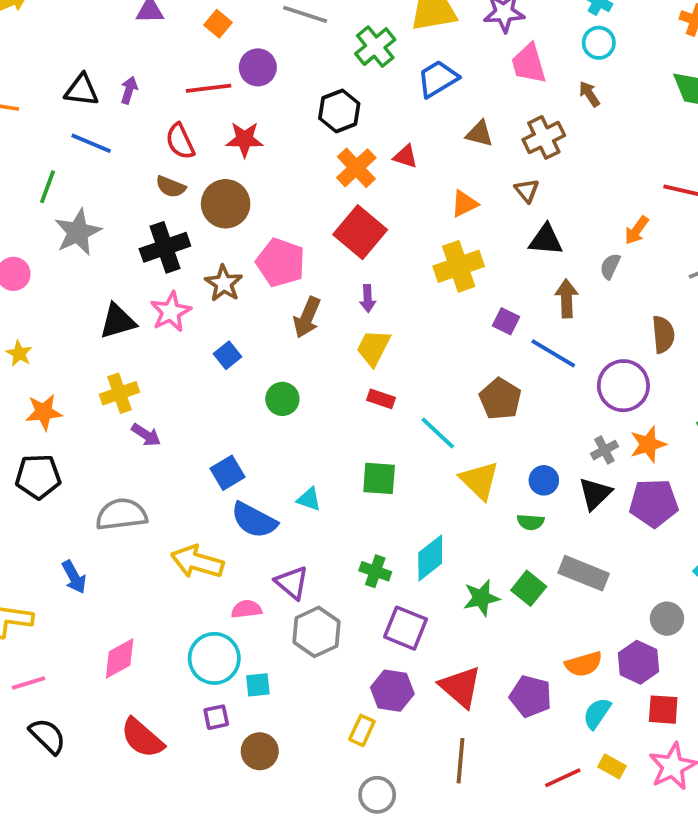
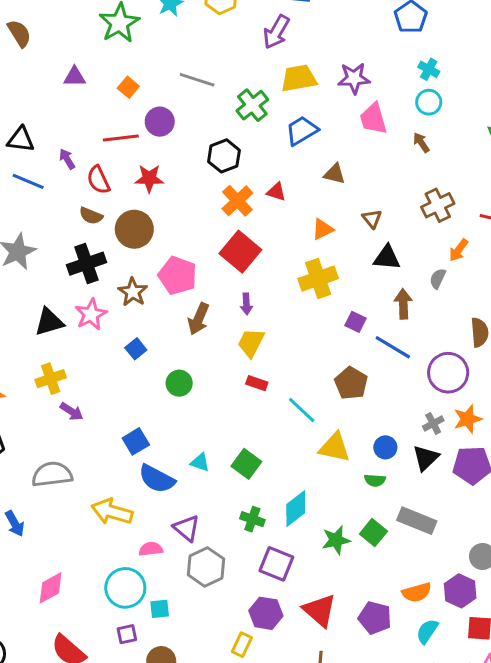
purple arrow: (129, 90) -> (67, 159), moved, turned -48
brown cross: (544, 137) -> (438, 205), moved
green square: (379, 478) -> (246, 464), moved, turned 32
yellow triangle: (479, 480) -> (335, 447), turned -32

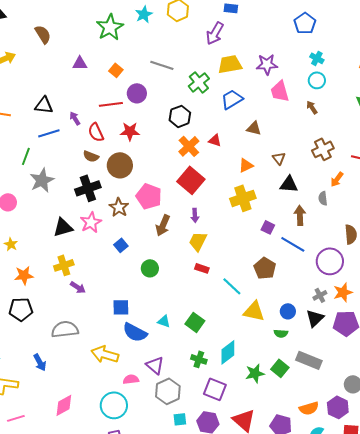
blue line: (28, 181) -> (49, 133), turned -40
gray semicircle: (438, 279) -> (323, 198), turned -32
blue square: (136, 441) -> (121, 307), turned 30
cyan square: (160, 609) -> (180, 419), moved

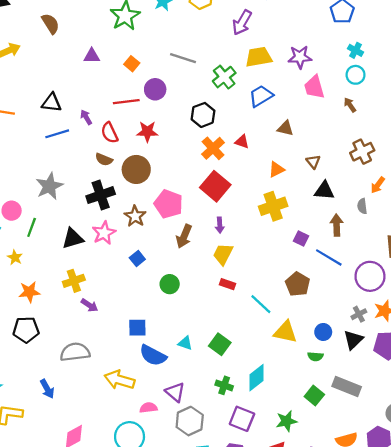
green line: (26, 156) -> (32, 227), moved
green star: (255, 373) -> (286, 421), moved

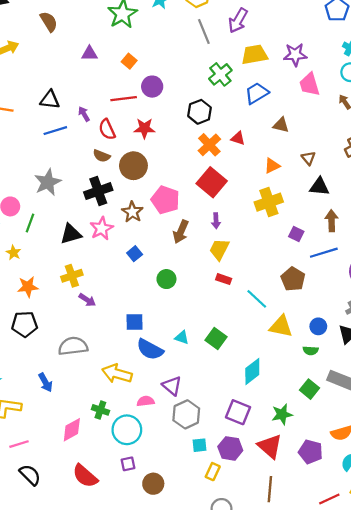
gray line: (183, 58) -> (204, 32), moved, turned 50
blue line: (329, 257) -> (324, 253), turned -48
green cross: (224, 385) -> (100, 410), moved

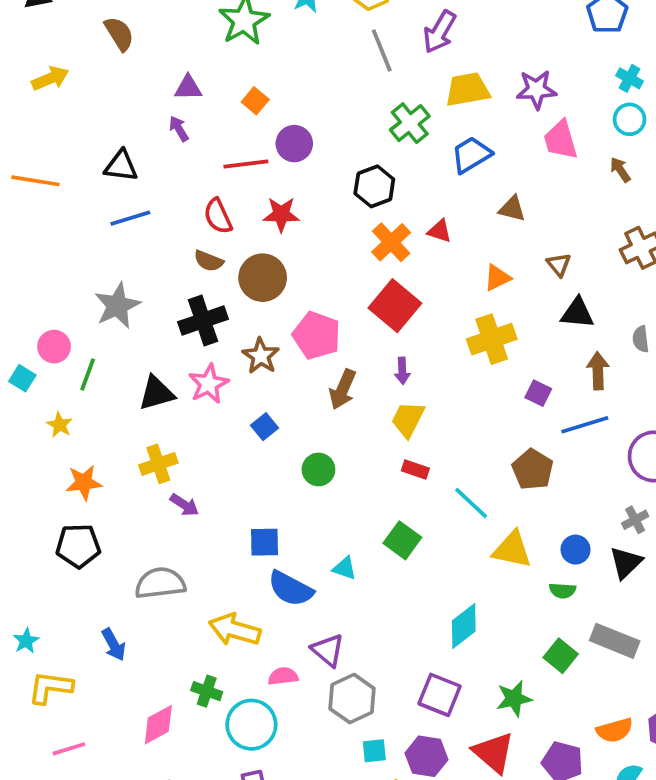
purple arrow: (84, 114) -> (179, 129), moved
green square: (216, 338) -> (402, 540), moved

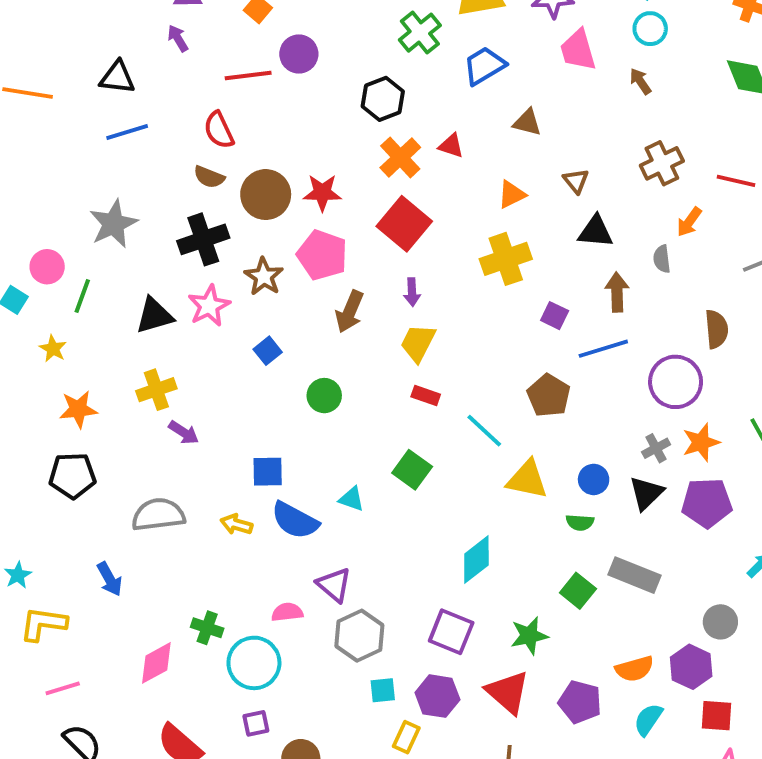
red star: (281, 214) -> (322, 193), moved
yellow arrow: (235, 630) -> (236, 524), moved, size x0.6

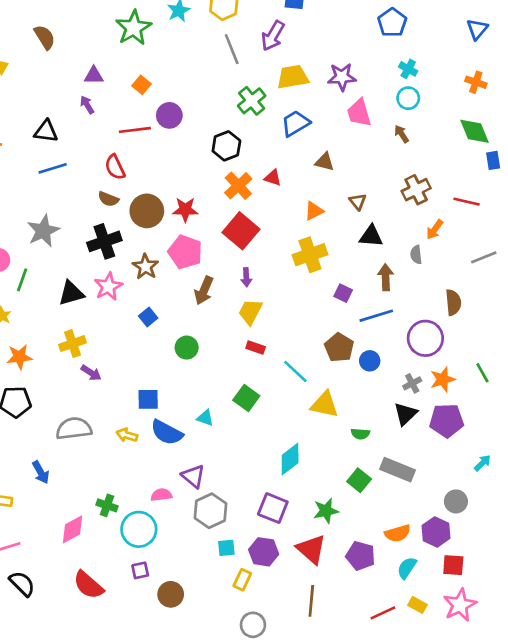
blue circle: (594, 479) -> (370, 361), moved

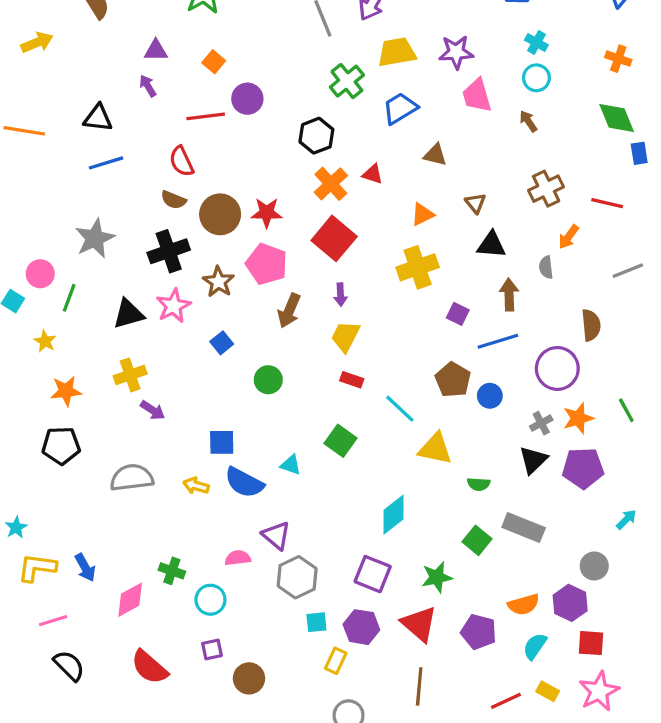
blue arrow: (41, 472) -> (85, 568), moved
cyan circle: (139, 529) -> (210, 600), size x0.7

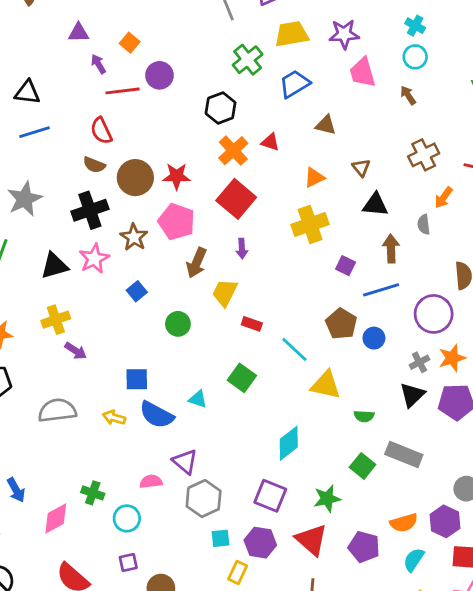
purple arrow: (148, 86) -> (98, 64), moved
yellow trapezoid: (345, 336) -> (225, 293), moved

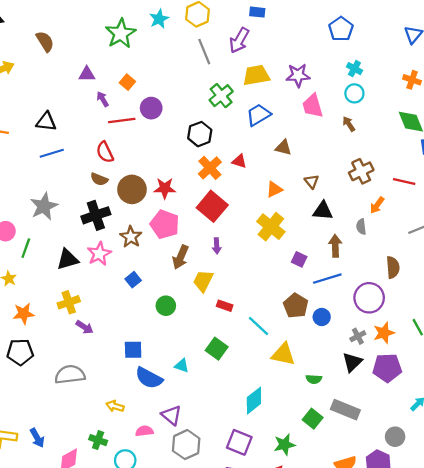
yellow cross: (310, 224) -> (271, 227), turned -32
yellow arrow: (114, 418) -> (115, 406), moved

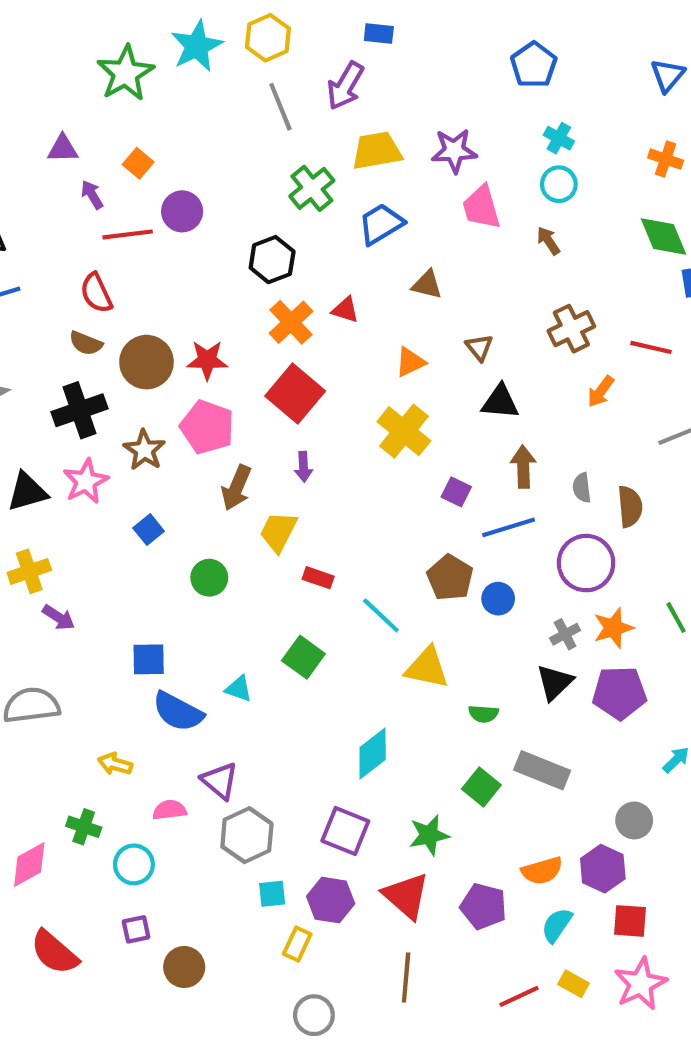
cyan star: (159, 19) -> (197, 46), size x1.4
gray semicircle: (361, 227) -> (582, 488), moved

